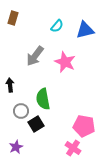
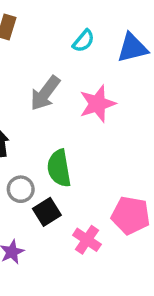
pink star: (65, 62) -> (97, 104), turned 30
pink cross: (73, 148) -> (87, 240), moved

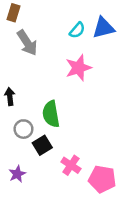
cyan semicircle: (83, 41) -> (77, 30), moved
gray arrow: (45, 93) -> (27, 43), moved, turned -70
pink pentagon: (131, 215) -> (102, 179), moved

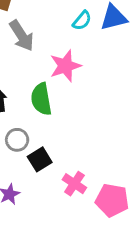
pink star: (78, 68) -> (65, 66), moved
green semicircle: (51, 114) -> (41, 99), moved

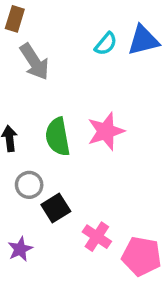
pink star: (65, 66) -> (106, 131), moved

